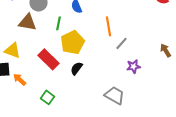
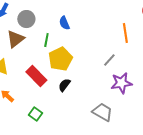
brown triangle: (28, 22) -> (15, 39), turned -48
orange line: (109, 26) -> (125, 33), moved
purple star: (134, 66) -> (121, 83), size x1.5

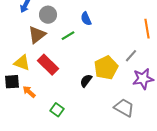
green line: (46, 40) -> (68, 36), turned 48
yellow pentagon: (60, 59) -> (106, 68), moved
red rectangle: (36, 76) -> (48, 65), moved

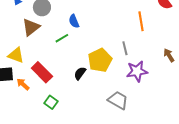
blue semicircle: (86, 19) -> (74, 21), moved
green line: (68, 36) -> (62, 38), moved
gray line: (131, 56) -> (125, 48), turned -56
red rectangle: (48, 65) -> (42, 72), moved

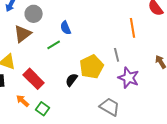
purple star: (137, 71) -> (129, 78), turned 30
orange arrow: (23, 84) -> (23, 101), moved

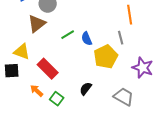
blue semicircle: (66, 28) -> (87, 39), moved
orange line: (133, 28) -> (130, 15), moved
gray line: (117, 55) -> (121, 38), moved
black semicircle: (72, 80) -> (86, 89), moved

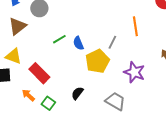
orange line: (130, 15) -> (135, 26), moved
brown triangle: (37, 24) -> (17, 26), moved
gray line: (121, 38) -> (112, 42), turned 40

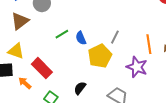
orange line: (135, 26) -> (149, 44), moved
orange arrow: (28, 95) -> (25, 83), moved

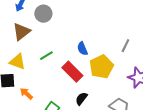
green line: (62, 34) -> (46, 56), moved
gray line: (115, 37) -> (125, 46), moved
red rectangle: (42, 68) -> (72, 72), moved

